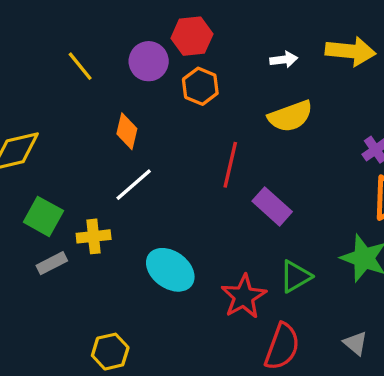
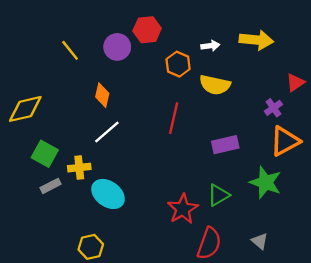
orange hexagon: (200, 86) -> (178, 64), moved
yellow semicircle: (290, 116) -> (215, 85), turned 32
purple rectangle: (272, 206) -> (225, 145), moved, turned -55
cyan ellipse: (170, 270) -> (108, 194), moved

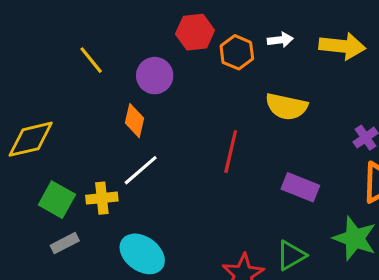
white arrow: (210, 46) -> (280, 40), moved
purple circle: (117, 47) -> (155, 76), moved
orange hexagon: (178, 64) -> (237, 52), moved
purple rectangle: (225, 145) -> (300, 187), turned 35
yellow cross: (79, 168) -> (102, 198), moved

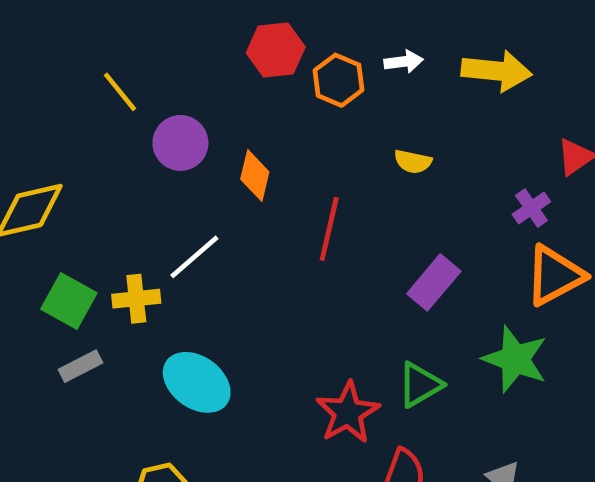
purple circle: (155, 76) -> (180, 143), moved
yellow semicircle: (286, 107) -> (413, 162), size x0.6
orange diamond: (134, 121) -> (255, 175), moved
purple rectangle: (300, 187) -> (434, 282), turned -72

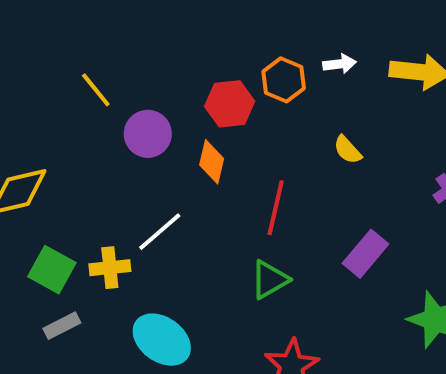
red hexagon: (276, 50) -> (230, 104), moved
yellow semicircle: (413, 162) -> (348, 150), turned 36
green triangle: (420, 385) -> (270, 280), moved

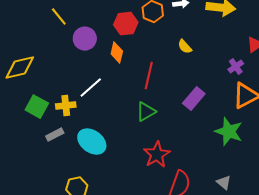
gray rectangle: (62, 326) -> (55, 135), moved

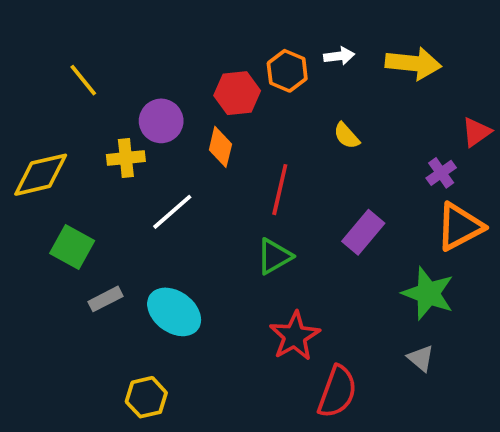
yellow line: (59, 17) -> (83, 80), moved
yellow cross: (66, 106) -> (126, 158), moved
gray triangle: (224, 183) -> (421, 358), moved

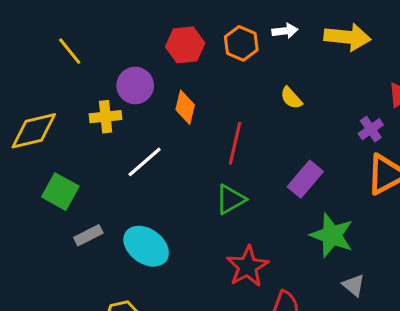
red hexagon: (237, 93) -> (185, 45), moved
green star: (428, 293) -> (332, 235), moved

